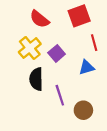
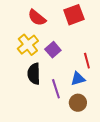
red line: (94, 43) -> (87, 61), moved
blue triangle: (87, 67) -> (78, 79), moved

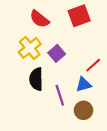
red line: (87, 61) -> (93, 65), turned 63

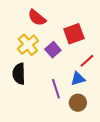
red square: (79, 16) -> (74, 34), moved
black semicircle: (36, 79) -> (19, 74), moved

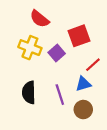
yellow cross: (28, 45) -> (30, 48), turned -30
black semicircle: (19, 74) -> (29, 92), moved

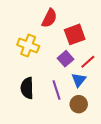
red semicircle: (40, 19) -> (49, 18), moved, turned -102
purple square: (57, 53) -> (66, 59), moved
blue triangle: (83, 84) -> (79, 80), turned -35

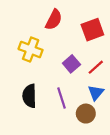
red square: (75, 34) -> (92, 30), moved
blue triangle: (79, 80) -> (96, 93), moved

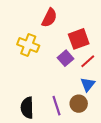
red square: (92, 30) -> (79, 39), moved
black semicircle: (29, 96) -> (27, 108), moved
purple line: (62, 98) -> (56, 106), moved

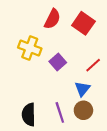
red square: (79, 39) -> (83, 23), moved, turned -35
purple square: (66, 58) -> (58, 62), moved
blue triangle: (88, 84) -> (82, 89), moved

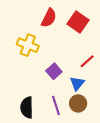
purple square: (58, 62) -> (54, 71), moved

